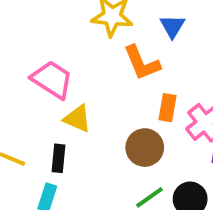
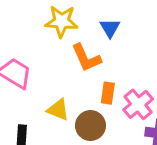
yellow triangle: (77, 119) -> (58, 110), moved

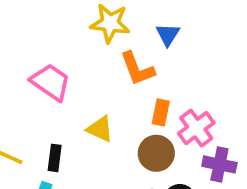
brown circle: (90, 126) -> (156, 153), moved

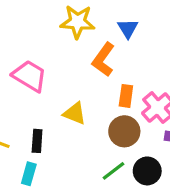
orange L-shape: (137, 69) -> (103, 60), turned 60

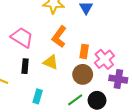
orange L-shape: (103, 60) -> (59, 37), moved
black rectangle: (37, 141) -> (25, 66), moved
cyan rectangle: (29, 174) -> (38, 96), moved

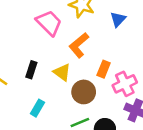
pink trapezoid: (22, 37) -> (49, 23), moved
brown circle: (83, 74) -> (84, 92), moved

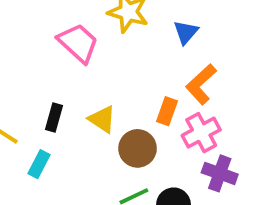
orange L-shape: (79, 45) -> (201, 84), moved
cyan rectangle: (37, 108) -> (39, 164), moved

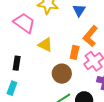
yellow triangle: (102, 119) -> (45, 45), moved

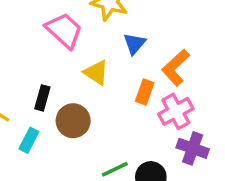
blue triangle: (79, 10) -> (134, 44), moved
brown circle: (62, 74) -> (73, 121), moved

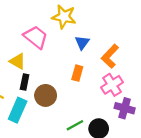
yellow triangle: (96, 73) -> (18, 61), moved
orange rectangle: (145, 92) -> (77, 73), moved
cyan rectangle: (29, 140) -> (18, 110), size x1.5

